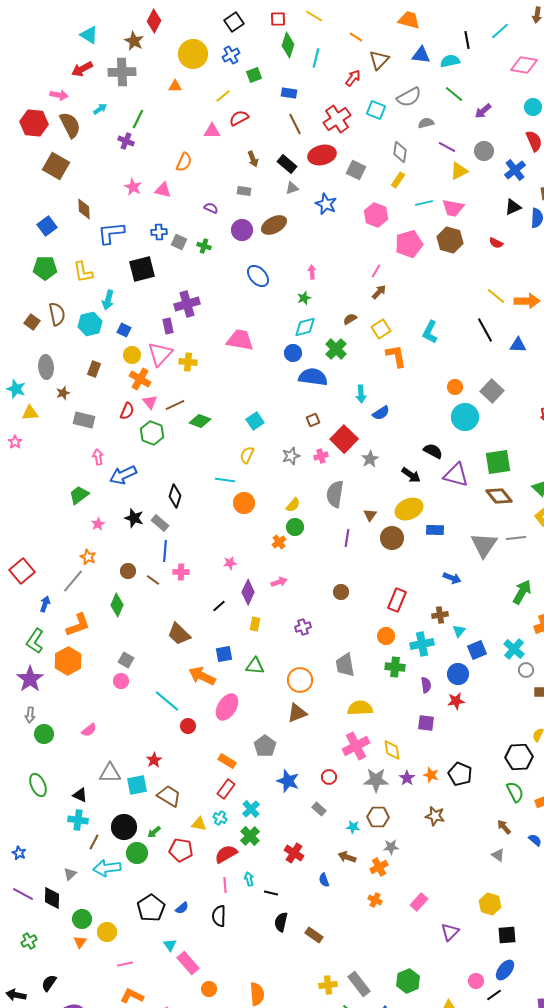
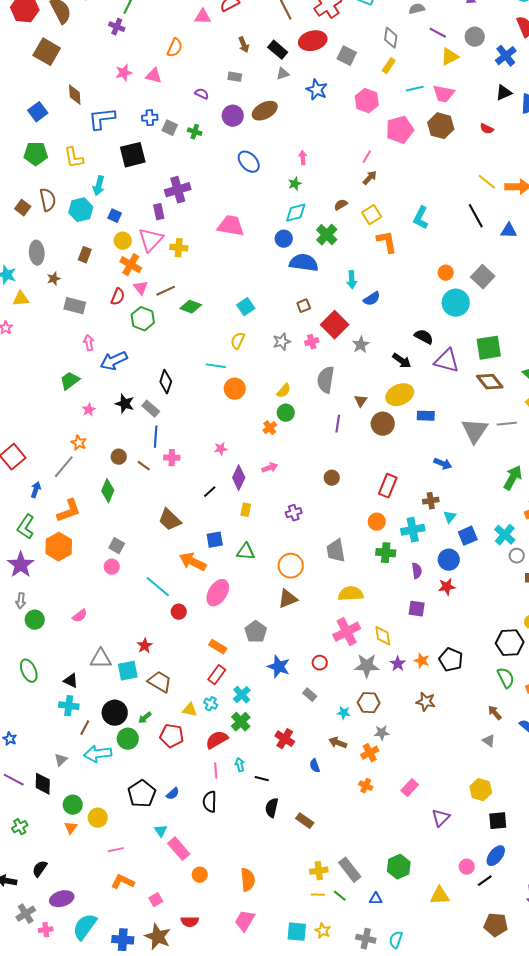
pink star: (133, 187) -> (124, 73), turned 30

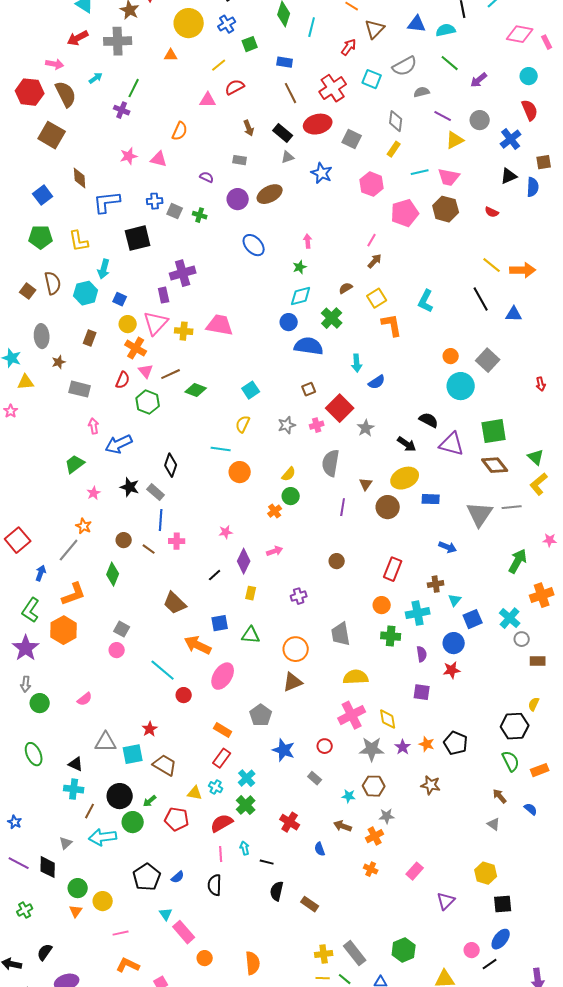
pink trapezoid: (231, 226) -> (220, 325), moved

